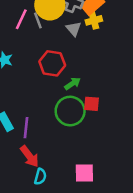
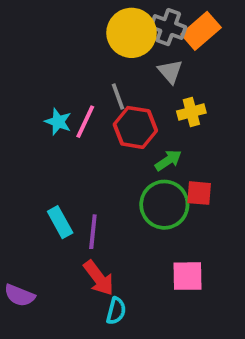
pink line: (21, 19) -> (85, 122), moved
gray line: (38, 20) -> (118, 97), moved
yellow cross: (94, 20) -> (191, 112), moved
pink square: (84, 173) -> (188, 276), moved

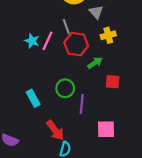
green circle: (164, 205) -> (65, 88), moved, size x0.7
purple line: (93, 232) -> (82, 104), moved

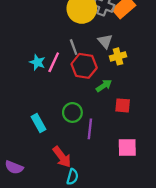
gray triangle: (96, 12) -> (105, 41), moved
pink square: (106, 129) -> (127, 148), moved

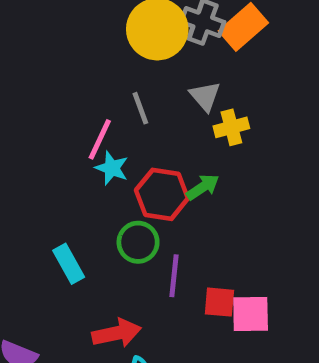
cyan star: (37, 62) -> (112, 168), moved
red hexagon: (84, 66) -> (162, 194), moved
red square: (123, 105) -> (219, 302), moved
red arrow: (62, 157) -> (117, 333), turned -65

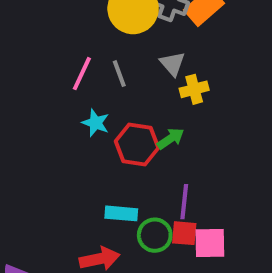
pink line: (100, 139) -> (82, 74), moved
green circle: (138, 242) -> (155, 235), moved
cyan rectangle: (69, 264) -> (121, 213), moved, turned -56
purple line: (174, 276) -> (184, 202), moved

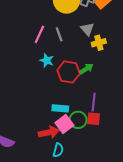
pink square: (210, 243) -> (64, 124), moved, turned -36

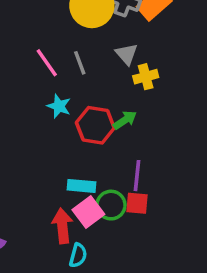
pink line: (39, 34) -> (47, 63), turned -60
red arrow: (49, 132) -> (62, 226), turned -84

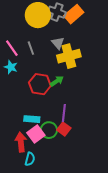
yellow cross: (146, 77) -> (69, 56), size x1.6
cyan star: (59, 106) -> (11, 67), moved
red square: (137, 203) -> (64, 129), turned 32

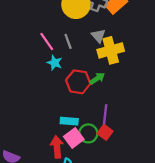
cyan star: (11, 67) -> (55, 63), moved

